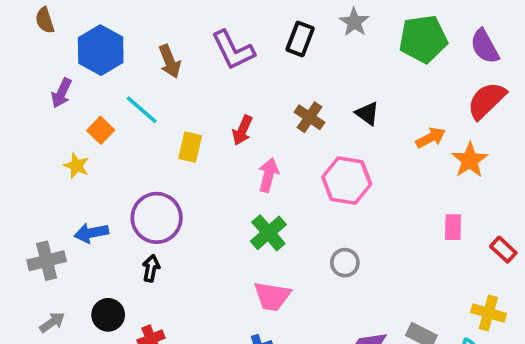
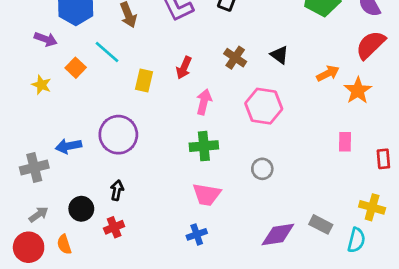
purple arrow: (62, 93) -> (46, 39), turned -95
yellow star: (76, 166) -> (41, 85), moved
green cross: (268, 233) -> (204, 146), turned 36
red rectangle: (503, 250) -> (383, 159), turned 42
black arrow: (151, 268) -> (117, 190), moved

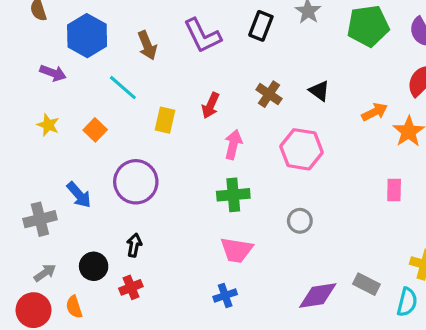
orange square: (76, 68) -> (95, 130), moved
blue arrow: (68, 146) -> (79, 195), turned -120

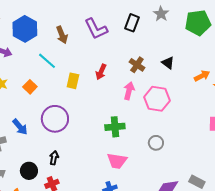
pink arrow: (233, 144) -> (129, 91), moved

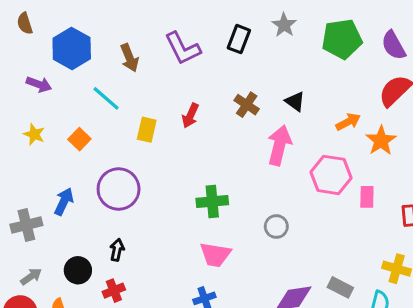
pink arrow: (129, 91) -> (279, 145), moved, size x1.4
pink hexagon: (157, 99) -> (331, 175), moved
blue arrow: (20, 127) -> (64, 202), turned -114

